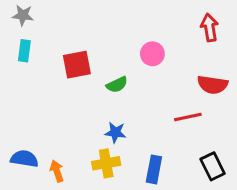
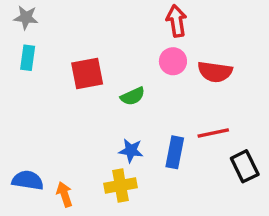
red arrow: (209, 28) -> (176, 21), moved
red semicircle: (213, 85) -> (215, 72), moved
black rectangle: (213, 166) -> (245, 166), moved
blue rectangle: (154, 169) -> (175, 152), moved

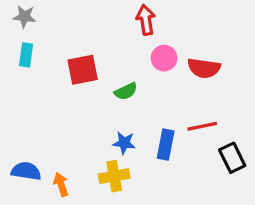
red arrow: (176, 21) -> (146, 20), moved

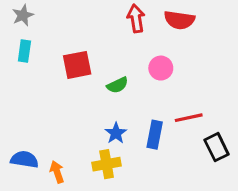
gray star: (24, 17) -> (23, 15), turned -30
pink circle: (164, 58) -> (161, 68), moved
red semicircle: (204, 68) -> (179, 20), moved
blue star: (124, 143) -> (116, 133), turned 30

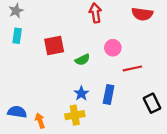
red semicircle: (179, 20) -> (142, 14), moved
red line: (189, 118) -> (132, 68), moved

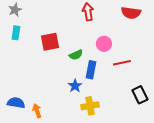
blue rectangle: (109, 95) -> (91, 70), moved
yellow cross: (75, 115) -> (90, 106), moved

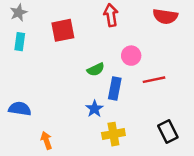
red square: (50, 42) -> (63, 30), moved
black rectangle: (140, 95) -> (168, 132), moved
blue semicircle: (16, 103) -> (20, 109), moved

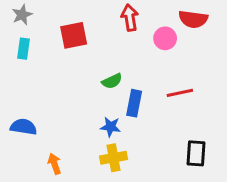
pink circle: (131, 56) -> (165, 38), moved
blue star: (94, 109) -> (111, 127), turned -30
black rectangle: (168, 132) -> (196, 153), turned 30
yellow cross: (113, 134) -> (113, 158), moved

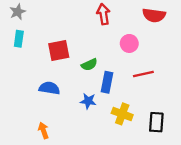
red square: (74, 35) -> (59, 51), moved
pink circle: (165, 38) -> (129, 43), moved
blue semicircle: (24, 127) -> (49, 88), moved
yellow cross: (113, 158) -> (122, 114), moved, turned 30

